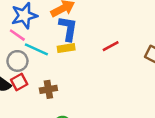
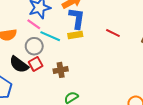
red line: (111, 46) -> (113, 33), turned 56

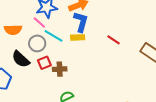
red square: (36, 64) -> (44, 63), moved

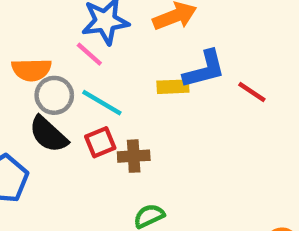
blue L-shape: (81, 22) -> (204, 69), moved, turned 60
cyan line: (54, 36) -> (102, 103), moved
gray circle: (37, 43) -> (54, 95), moved

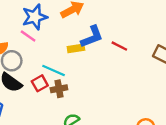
cyan line: (102, 103) -> (54, 71), moved

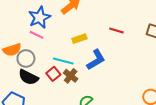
blue L-shape: (92, 37) -> (96, 60), moved
brown cross: (59, 89) -> (71, 76), turned -32

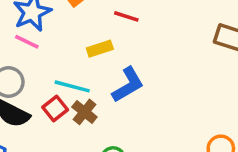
red line: (116, 31) -> (126, 16), moved

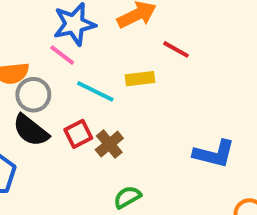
blue L-shape: (128, 85) -> (214, 154), moved, turned 33
cyan line: (72, 86) -> (95, 91), moved

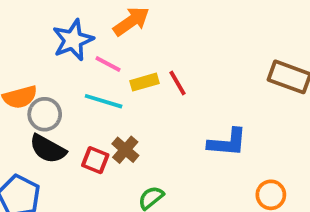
red line: (176, 49) -> (178, 83), moved, turned 40
pink line: (62, 55) -> (108, 64), moved
red square: (78, 134) -> (95, 160), moved, turned -32

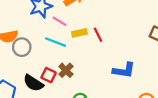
black semicircle: (48, 149) -> (33, 83), moved

